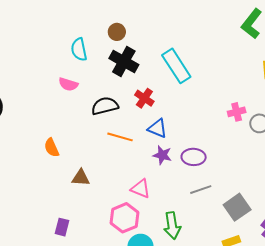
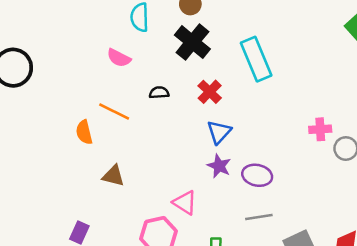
black semicircle: (105, 106) -> (159, 93), size x0.6
blue triangle: (157, 128) -> (219, 132), turned 40
orange line: (120, 137) -> (114, 112), moved

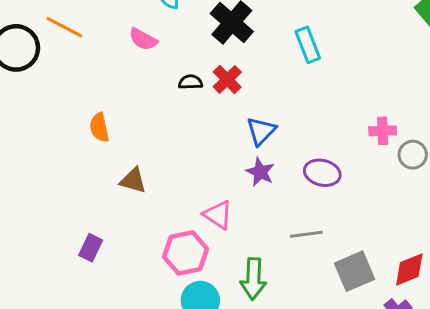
cyan rectangle: (256, 59) -> (308, 45), size x0.7
red cross: (210, 92) -> (227, 79), moved
orange line: (114, 112) -> (64, 27), moved
purple ellipse: (257, 175) -> (322, 173), moved

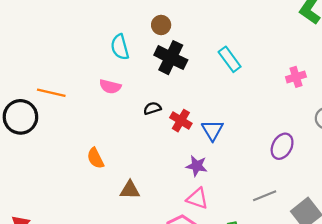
red cross: (227, 79) -> (181, 121), moved
pink cross: (383, 131) -> (296, 77), moved
purple star: (260, 172) -> (197, 166), moved
purple ellipse: (322, 173) -> (282, 146), moved, turned -60

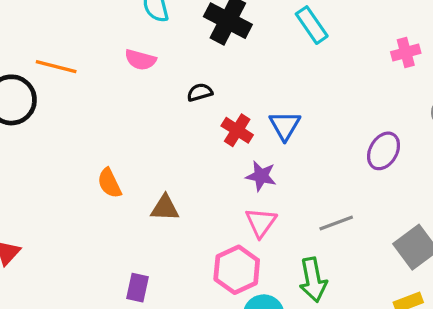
red cross: (181, 121) -> (237, 130), moved
orange semicircle: (95, 158) -> (109, 183), moved
gray line: (265, 196) -> (336, 223), moved
pink triangle: (197, 198) -> (261, 222), turned 45

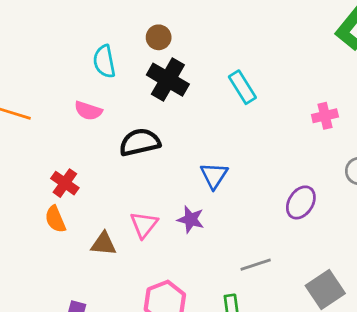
black semicircle: (200, 92) -> (140, 142), size x1.8
red cross: (237, 130) -> (65, 183), moved
pink triangle: (261, 222) -> (144, 225), moved

